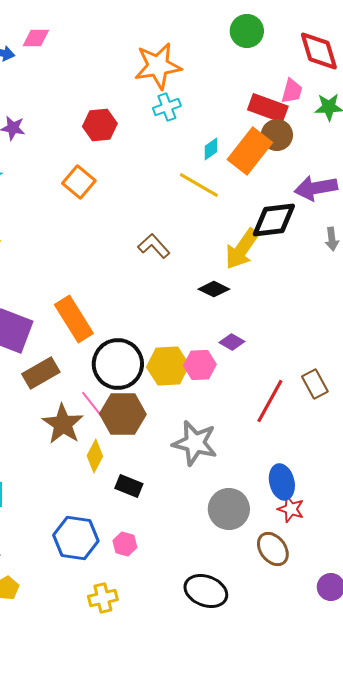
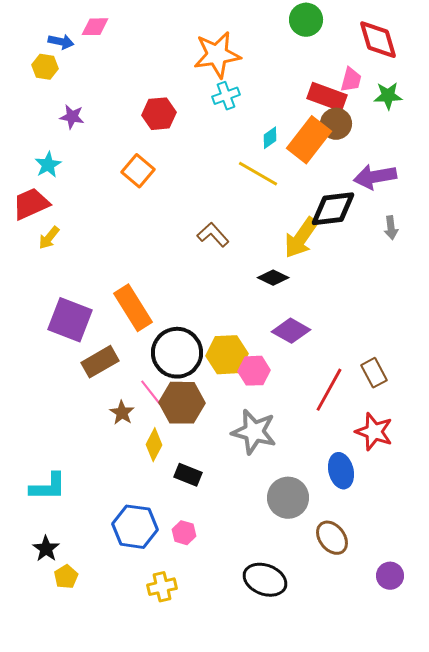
purple diamond: (232, 342) -> (291, 331), size x1.5
pink hexagon: (200, 365) -> (254, 371), moved
brown star: (63, 424) -> (122, 413), size x0.6
red star: (291, 509) -> (374, 432), moved, size x1.4

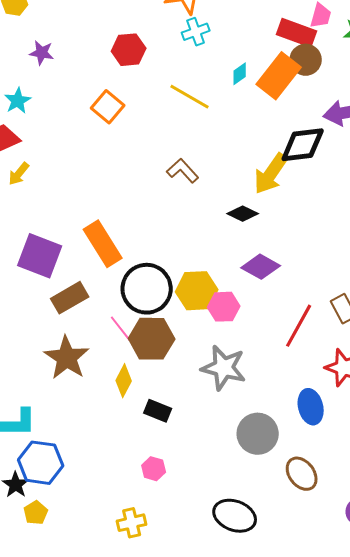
yellow line: (258, 174) -> (190, 97), moved
brown star: (122, 413) -> (67, 358), moved, size x1.8
blue hexagon: (135, 527) -> (41, 463), moved

